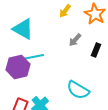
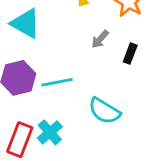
cyan line: (33, 57) -> (57, 82), moved

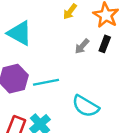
black rectangle: (130, 54) -> (105, 44), moved

